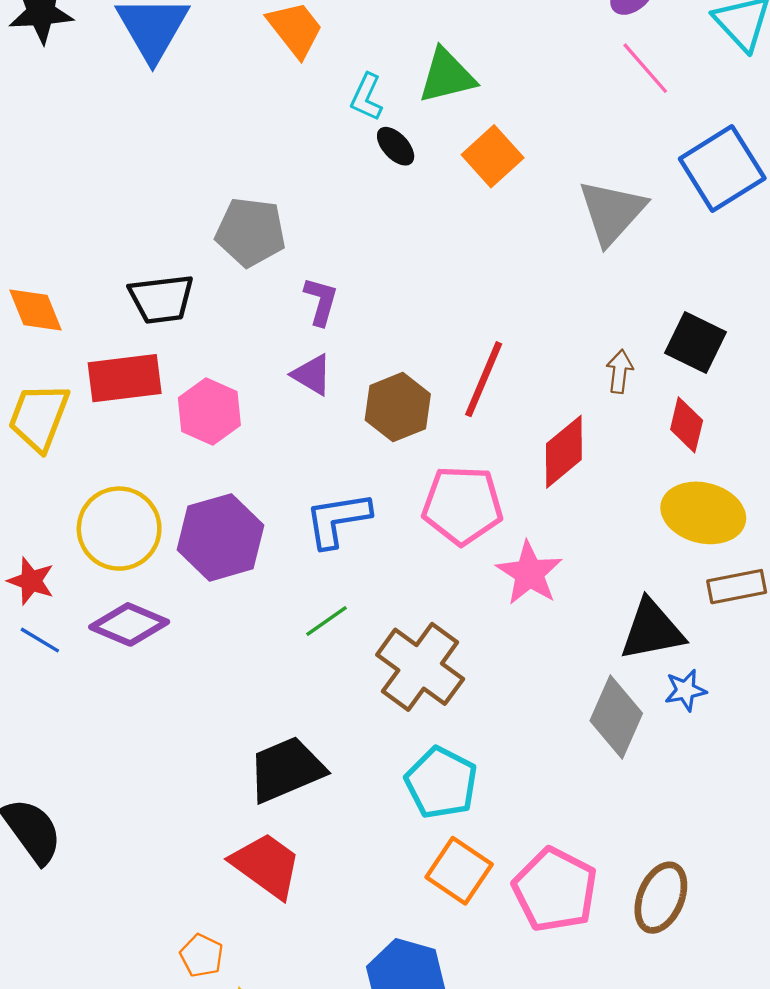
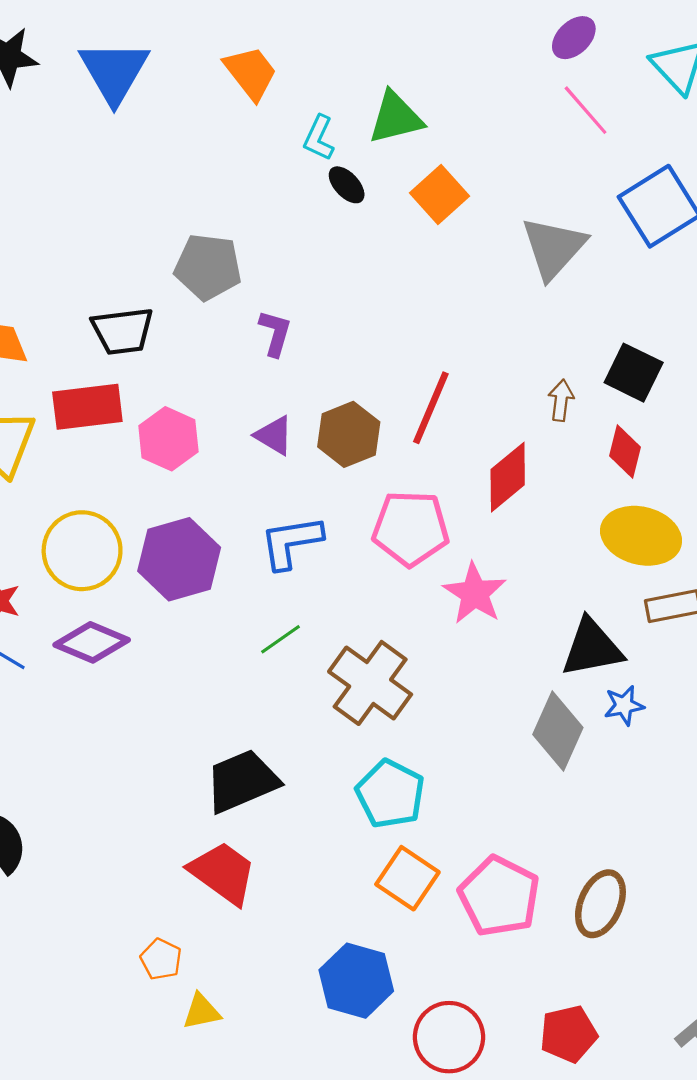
purple triangle: (312, 375) -> (274, 436), moved

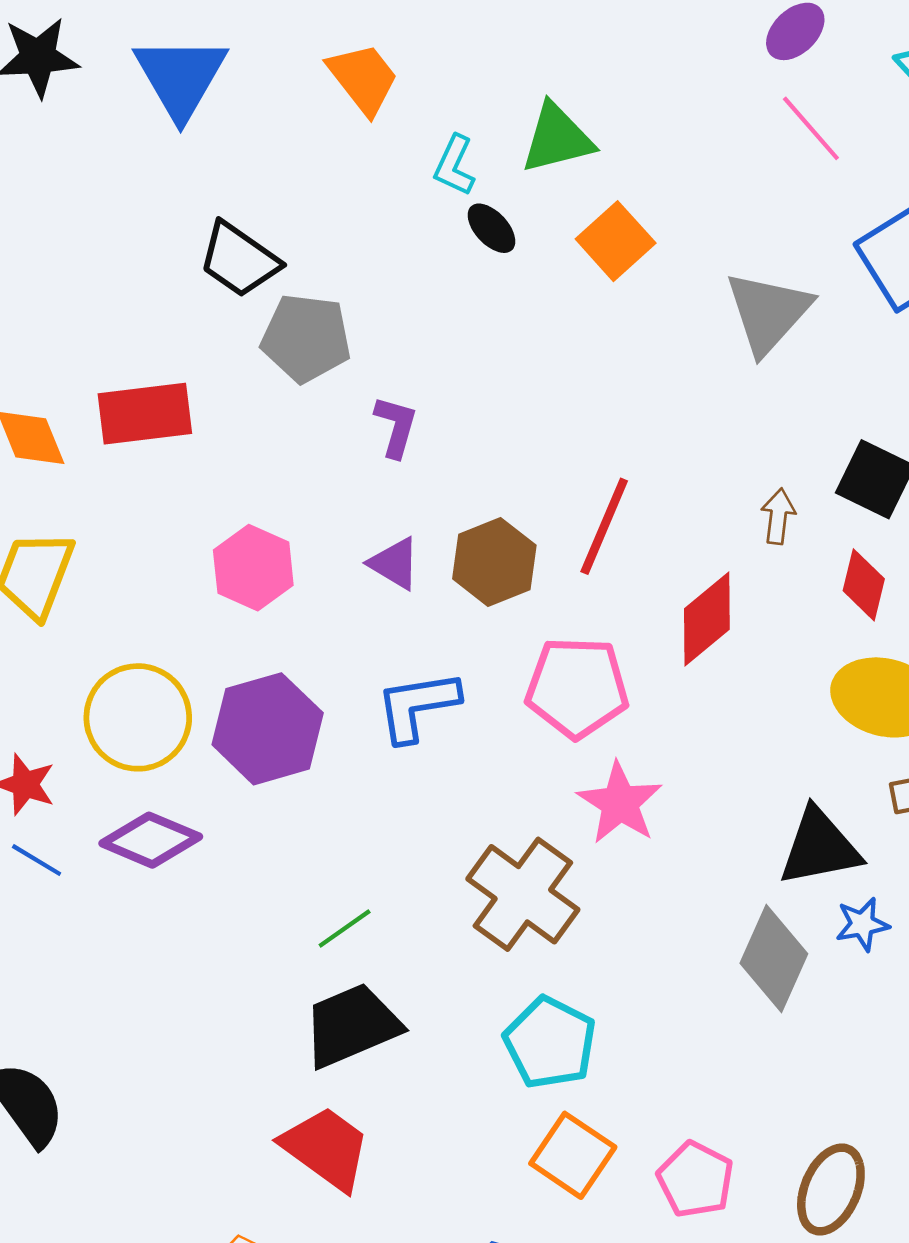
black trapezoid: (123, 331) -> (239, 260), moved, turned 42
red rectangle: (87, 407) -> (145, 414), moved
pink star: (475, 593) -> (620, 803), moved
green line: (280, 639) -> (345, 928), moved
pink pentagon: (499, 896) -> (695, 1180), size x0.7

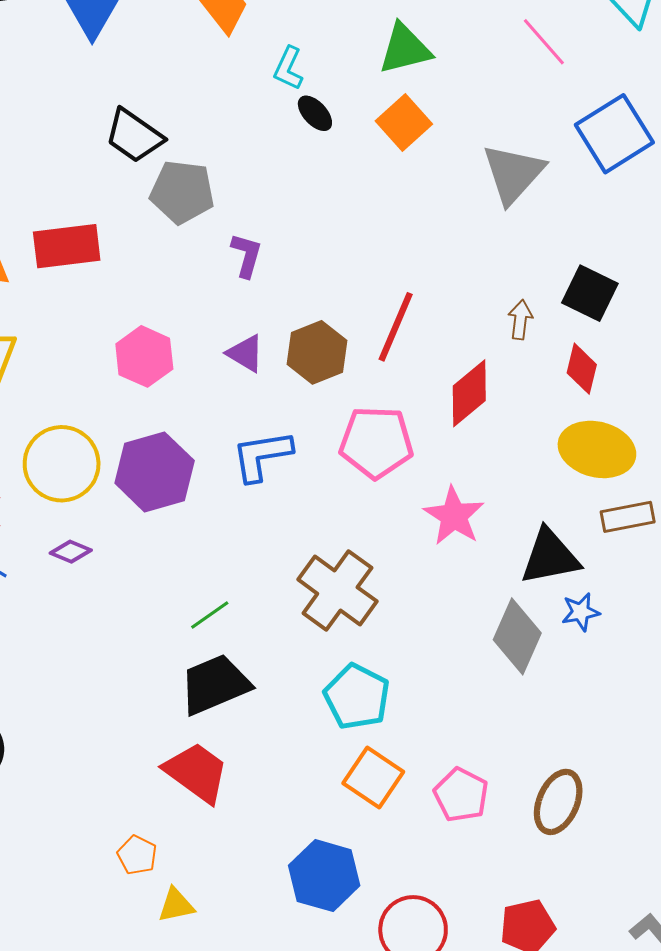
green triangle: (557, 138) -> (405, 49), moved
pink star: (620, 803) -> (454, 516), moved
purple diamond: (151, 840) -> (71, 552), size x0.6

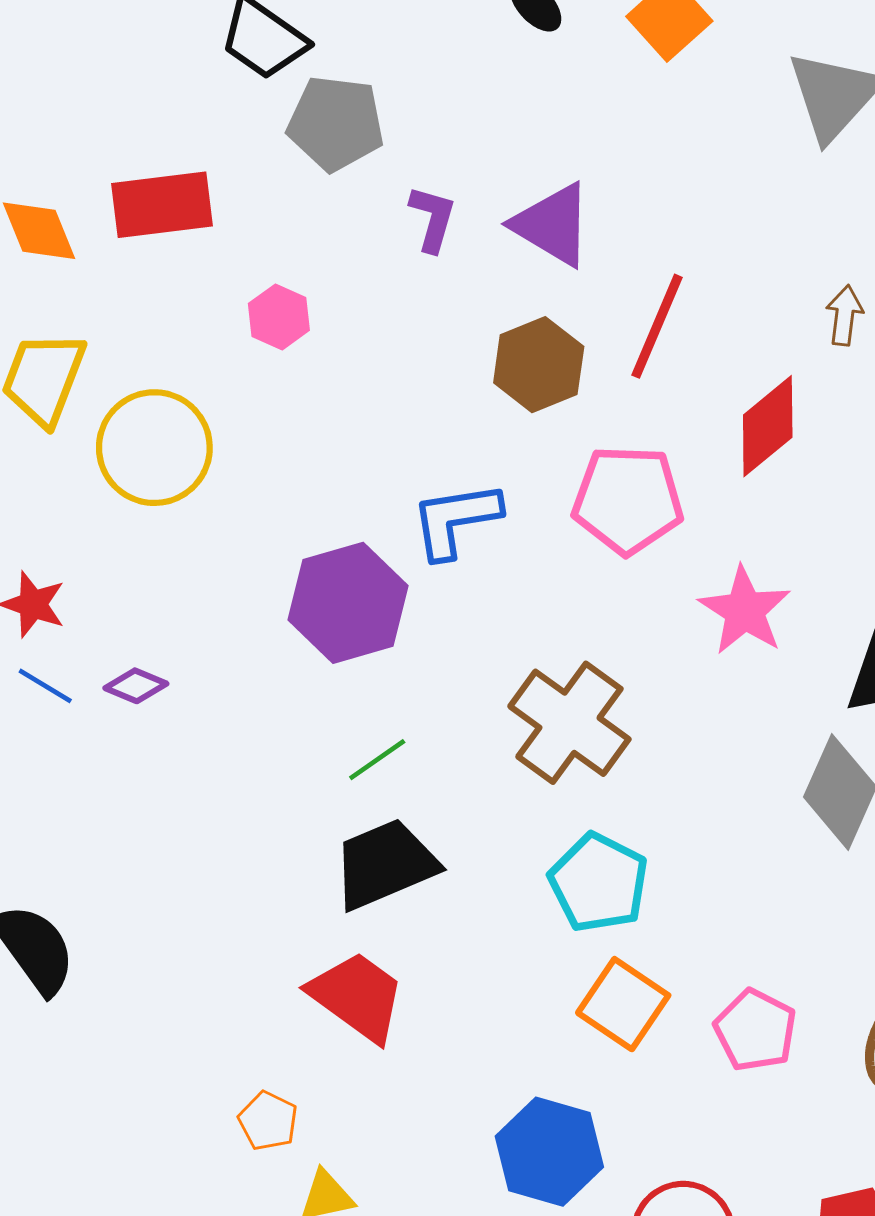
purple triangle: (245, 353) -> (552, 225), moved, size x1.5
pink hexagon: (144, 356) -> (279, 317), moved, size x0.7
yellow circle: (62, 464) -> (154, 448), moved
purple hexagon: (155, 472) -> (348, 603), moved
purple diamond: (71, 552) -> (136, 686), moved

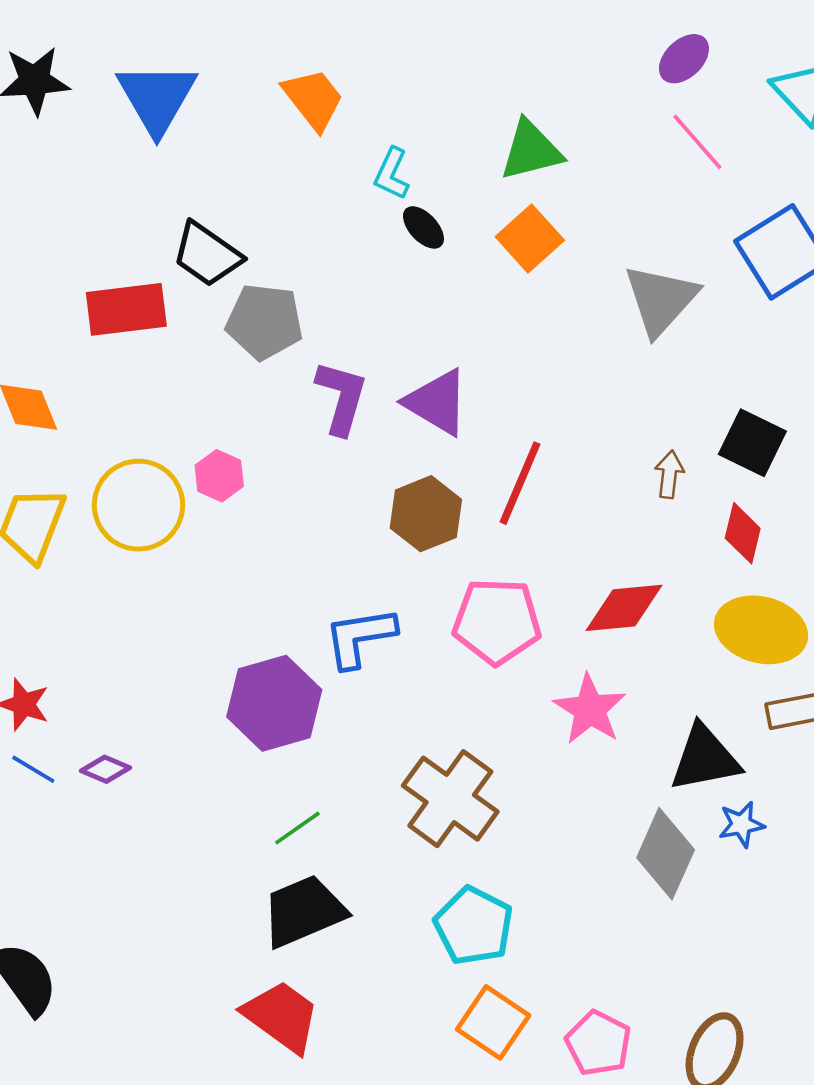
red rectangle: (162, 205) -> (126, 309), moved
purple L-shape: (433, 219) -> (342, 397), size x1.4
red diamond: (768, 426) -> (624, 608), moved, turned 34
yellow circle: (154, 448) -> (138, 505), moved

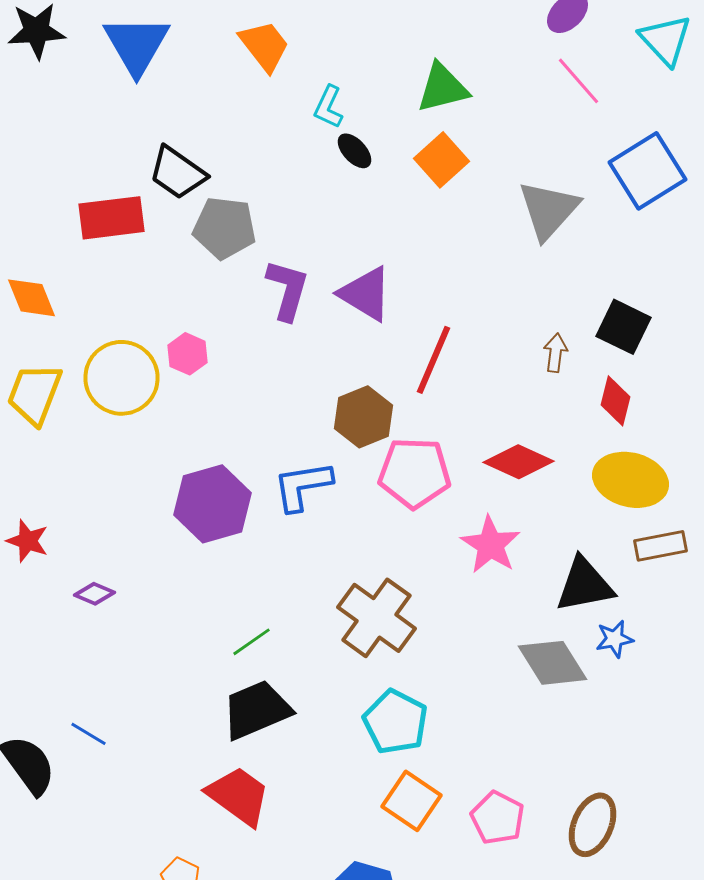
brown hexagon: (426, 514) -> (364, 417), moved
red diamond: (624, 608) -> (518, 462), turned 30
purple hexagon: (274, 703) -> (212, 504), moved
blue line: (33, 769) -> (88, 734), moved
gray diamond: (666, 854) -> (552, 663), turned -56

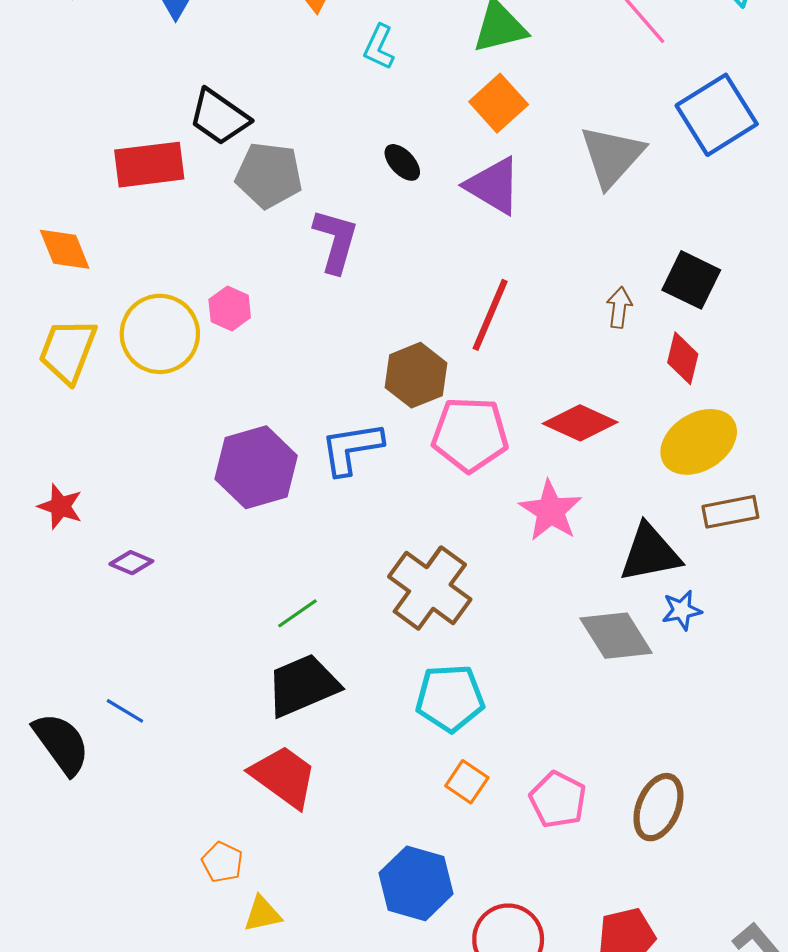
black ellipse: (354, 151) -> (402, 162), moved
purple triangle: (366, 294) -> (493, 186), moved
yellow ellipse: (630, 480) -> (699, 442), turned -46
cyan pentagon: (396, 722) -> (450, 698), turned -30
orange square: (412, 801) -> (467, 782), size x0.7

